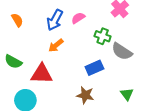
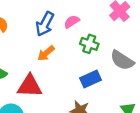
green cross: (103, 36) -> (89, 44), moved

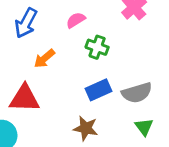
blue arrow: (45, 24) -> (26, 23), moved
gray semicircle: (122, 60) -> (137, 93), moved, turned -50

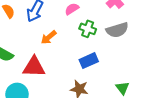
gray semicircle: (137, 93) -> (117, 30), moved

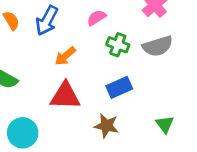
red triangle: (34, 67) -> (65, 96), moved

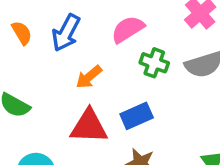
pink semicircle: (97, 18) -> (128, 29), size x1.4
blue rectangle: (119, 87) -> (137, 116), moved

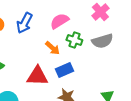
orange arrow: (89, 77) -> (52, 48), moved, turned -98

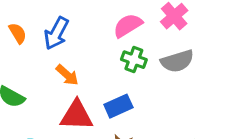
pink semicircle: (59, 21) -> (128, 25), moved
orange arrow: (52, 48) -> (67, 75), moved

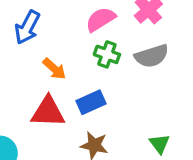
orange arrow: (67, 75) -> (54, 69), moved

